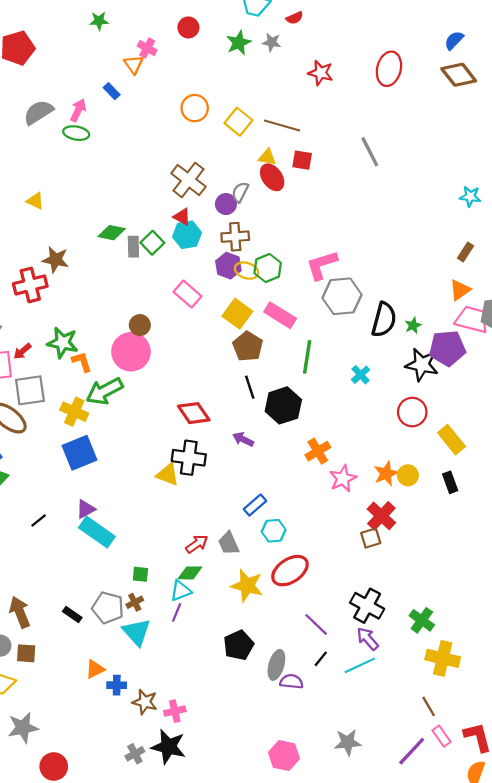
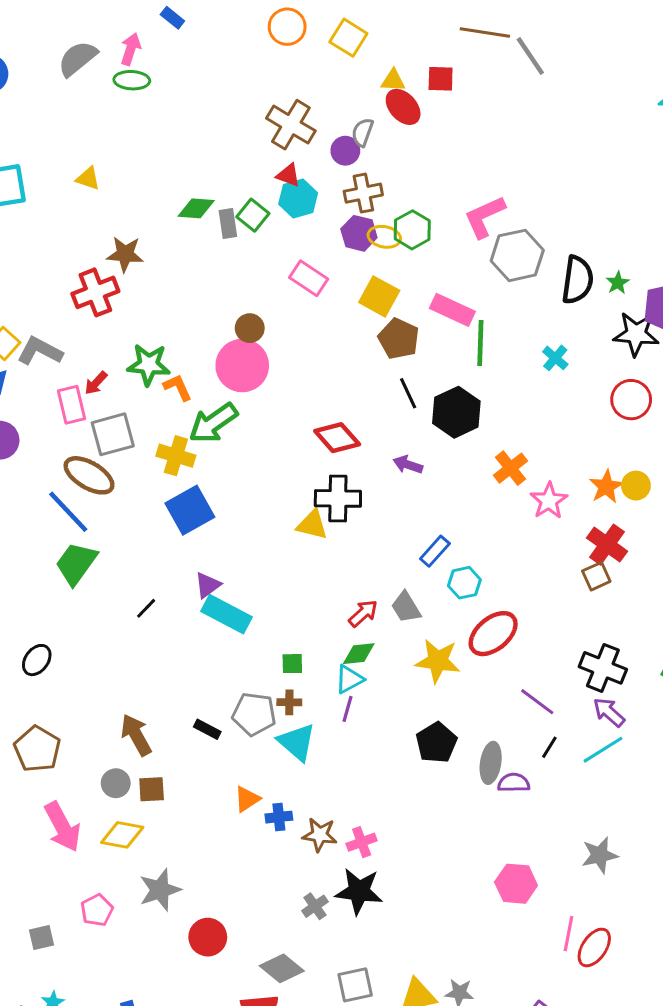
brown line: (282, 125) -> (485, 32), moved
pink rectangle: (280, 315) -> (452, 310), moved
brown cross: (135, 602) -> (289, 702), turned 35

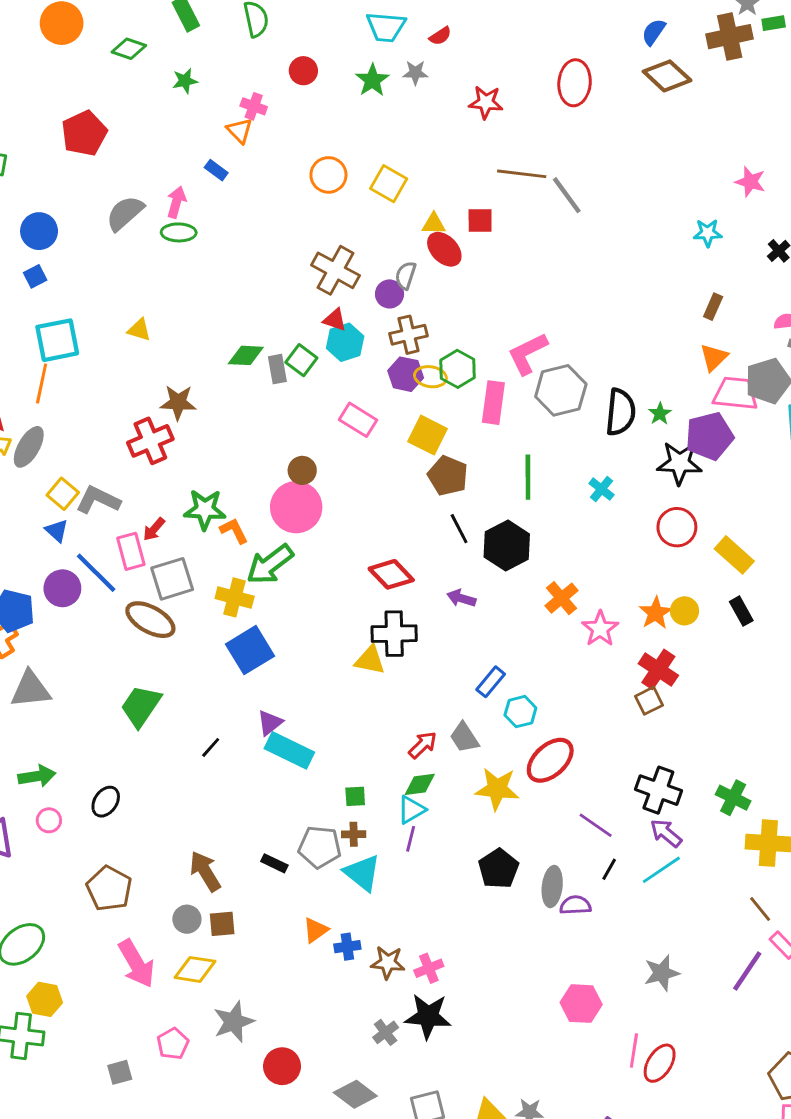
pink rectangle: (452, 310) -> (493, 403), moved, turned 75
blue line: (68, 512) -> (96, 573), moved

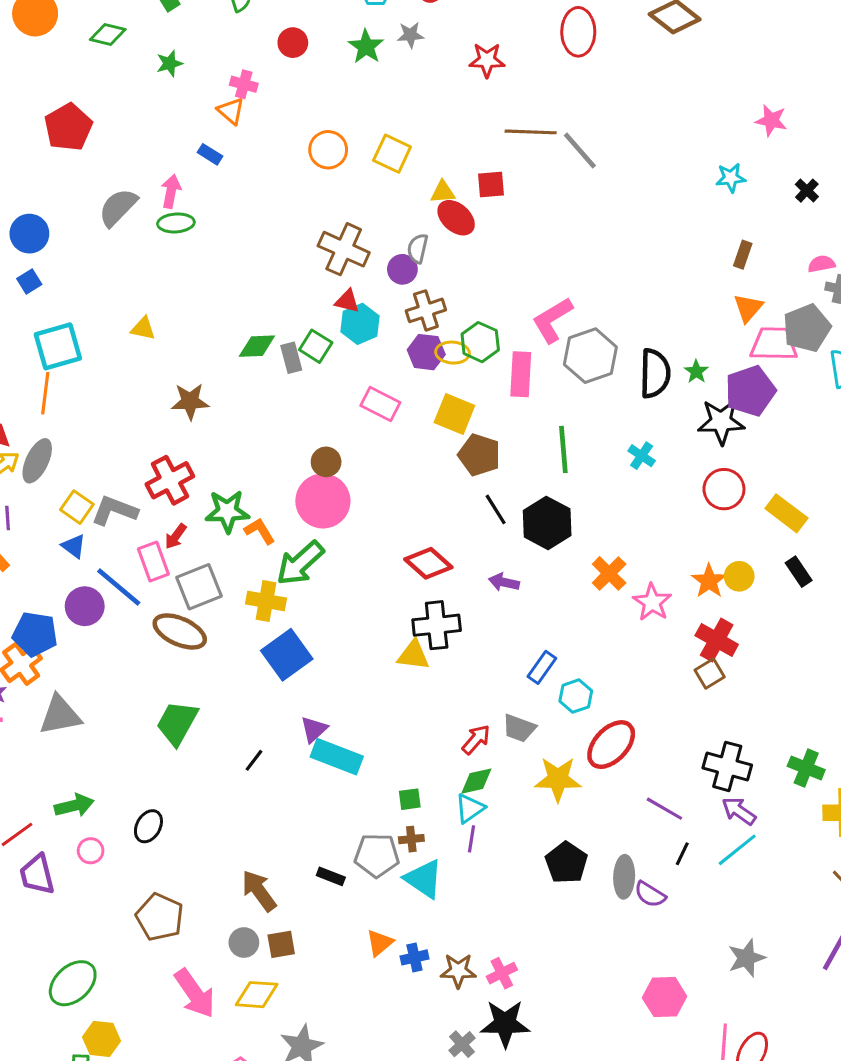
red cross: (150, 441) -> (170, 480), moved
gray trapezoid: (464, 738) -> (519, 728), turned -32
purple semicircle: (575, 905) -> (650, 894), turned -140

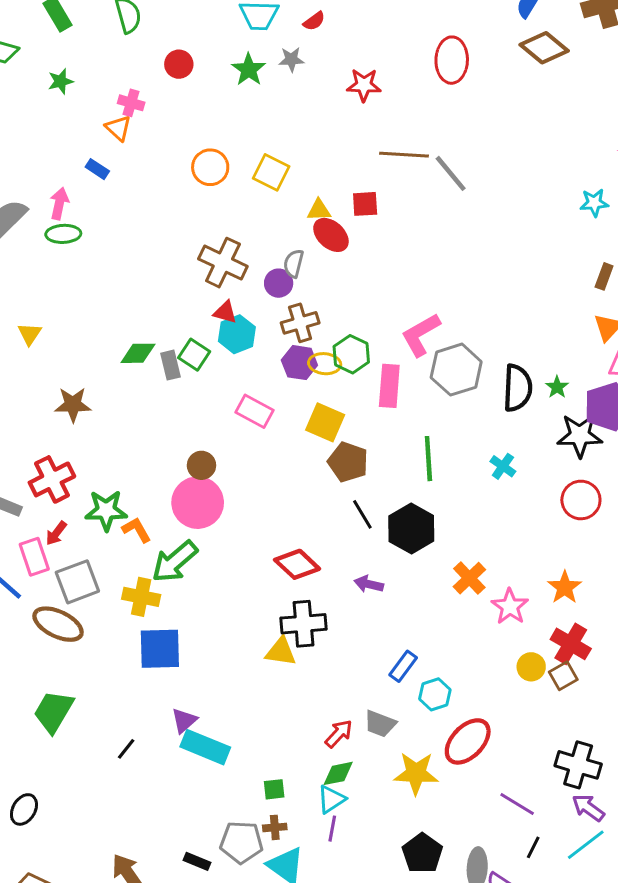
yellow triangle: (143, 328) -> (30, 334), turned 50
yellow circle: (739, 576) -> (531, 667), moved
blue square: (287, 655) -> (160, 649), turned 33

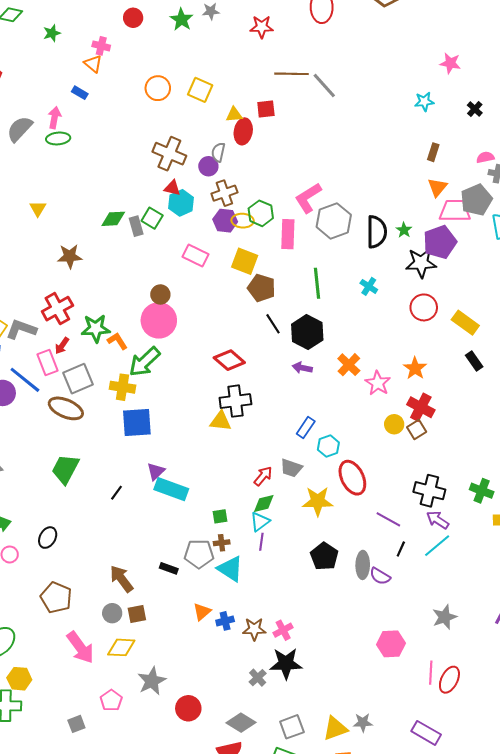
red ellipse: (331, 235) -> (243, 131), turned 60
purple arrow: (369, 584) -> (302, 368), moved
red ellipse: (468, 741) -> (352, 478), turned -68

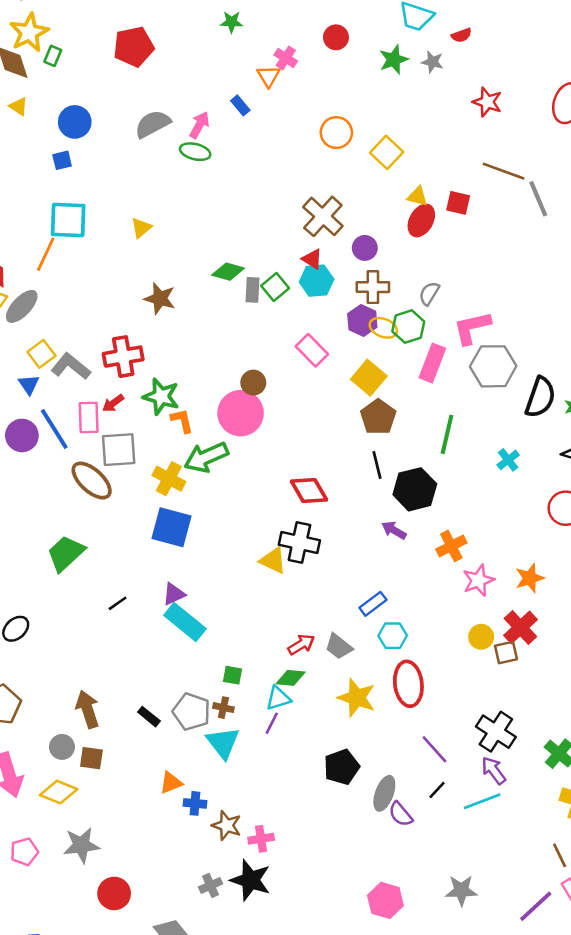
gray semicircle: (218, 152) -> (429, 293), moved

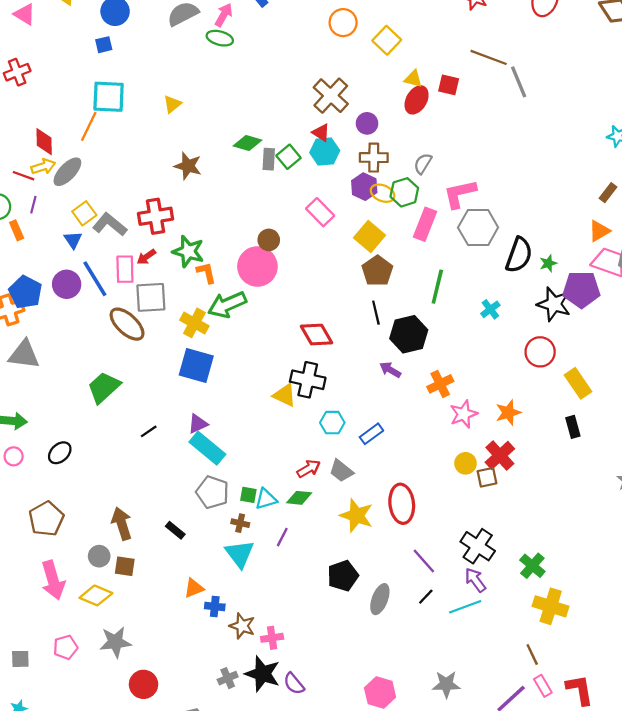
cyan hexagon: (393, 636) -> (332, 423), moved
cyan triangle: (278, 698) -> (266, 499), moved
gray pentagon: (191, 712) -> (212, 492), moved
purple semicircle: (401, 814) -> (294, 684), moved

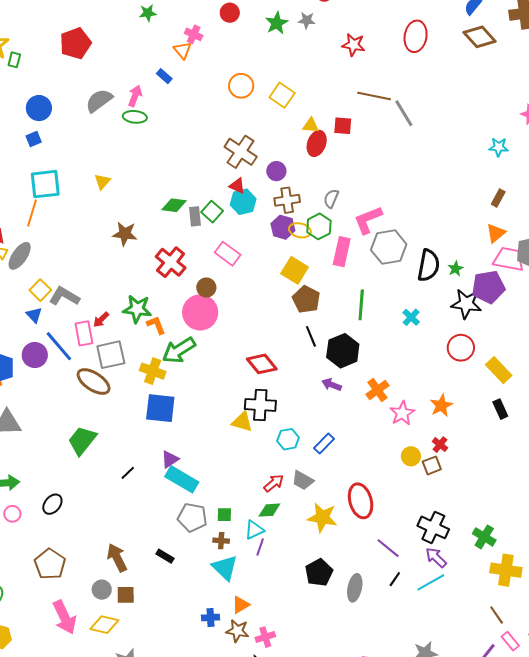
pink rectangle: (320, 212) -> (228, 254), moved
red cross: (156, 216) -> (171, 262), moved, turned -32
red cross: (500, 455) -> (440, 445), size x0.6
cyan triangle: (266, 499) -> (254, 530), moved
orange triangle: (194, 588) -> (241, 605), moved

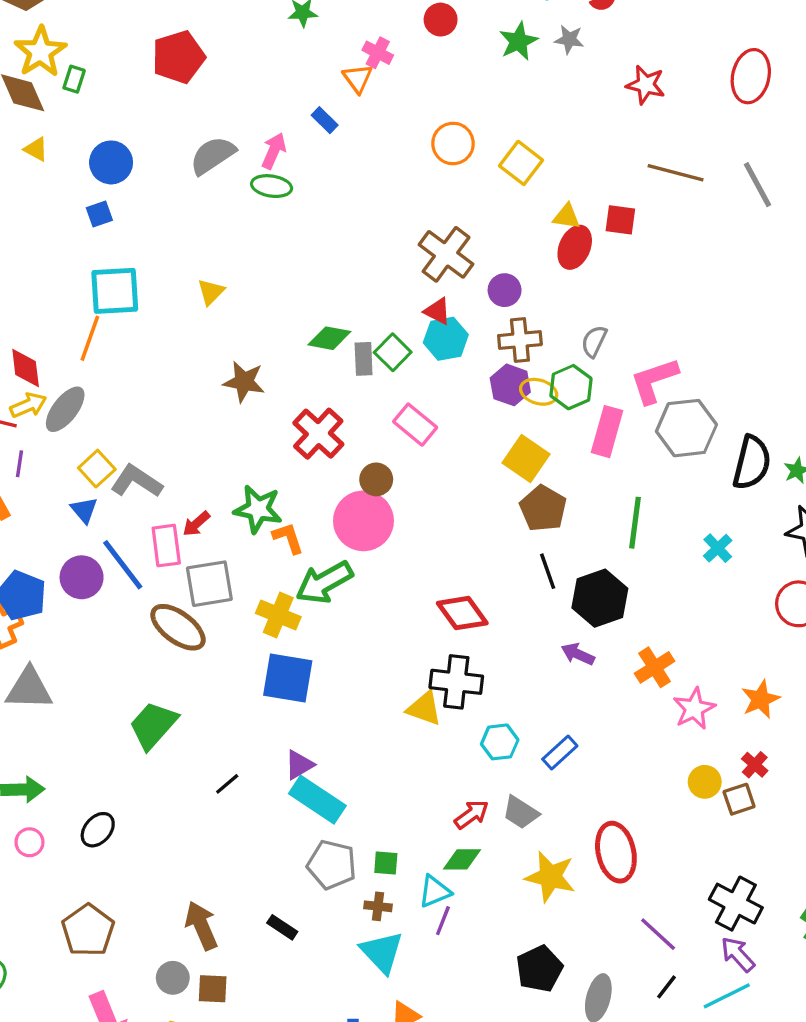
gray line: (404, 113) -> (757, 185), moved

